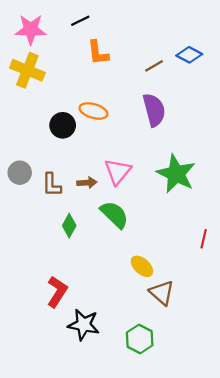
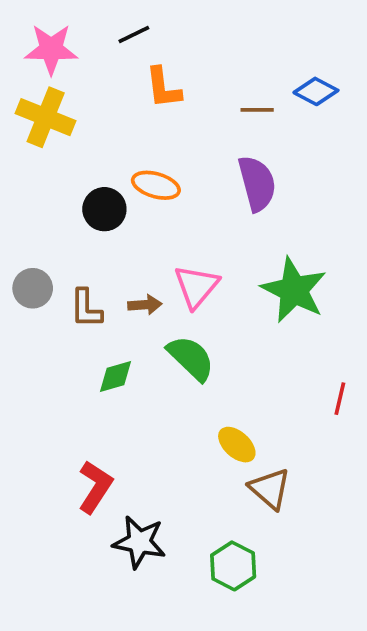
brown line: (154, 66) -> (257, 110), turned 30
green diamond: (69, 226) -> (115, 377), turned 45

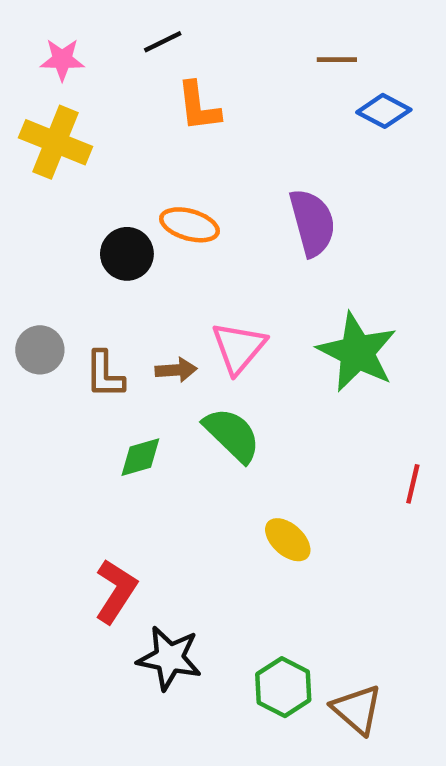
pink star: (51, 49) -> (62, 60), size x0.7
brown line: (257, 110) -> (337, 60), moved
brown triangle: (270, 489) -> (357, 709), moved

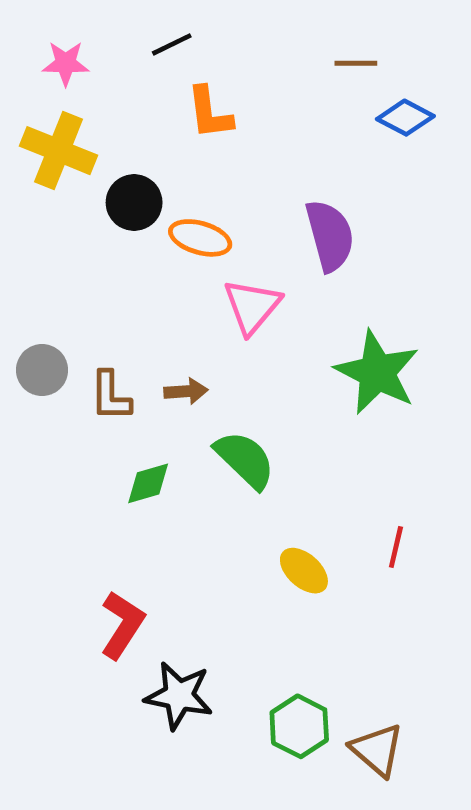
black circle: (127, 254) -> (134, 203), moved
pink triangle: (239, 348) -> (252, 306), moved
red line: (413, 484) -> (396, 547), moved

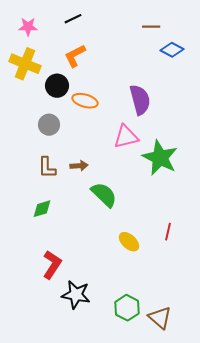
orange L-shape: (210, 113) -> (75, 56), moved, turned 70
pink triangle: (252, 306) -> (126, 137), moved, turned 36
gray circle: (42, 370) -> (49, 125), moved
green diamond: (148, 483) -> (42, 209), moved

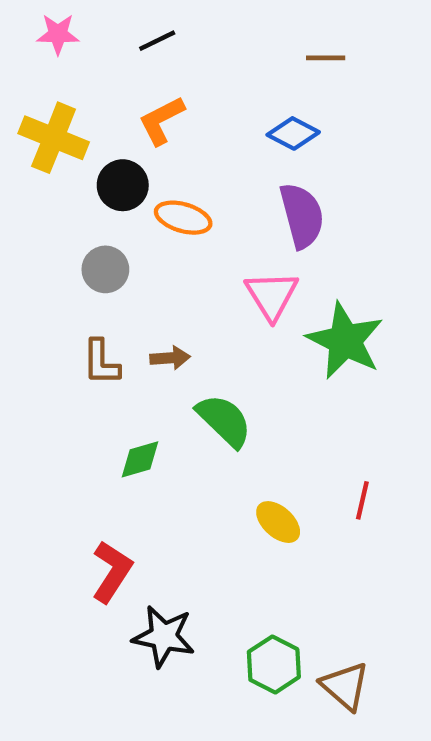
pink star: (28, 27) -> (58, 34), moved
blue diamond: (172, 50) -> (293, 133), moved
pink triangle: (126, 137) -> (272, 295), turned -48
green diamond: (42, 209) -> (140, 459), moved

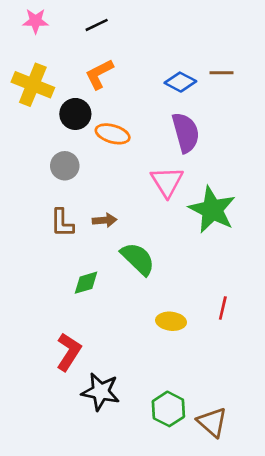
brown line: (326, 58) -> (222, 73), moved
yellow ellipse: (278, 522) -> (171, 321), turned -36

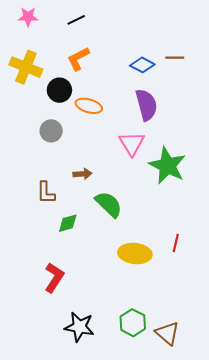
brown L-shape: (62, 223) -> (46, 193), moved
yellow ellipse: (171, 321) -> (135, 254), size x1.4
black star: (101, 392) -> (79, 327), moved

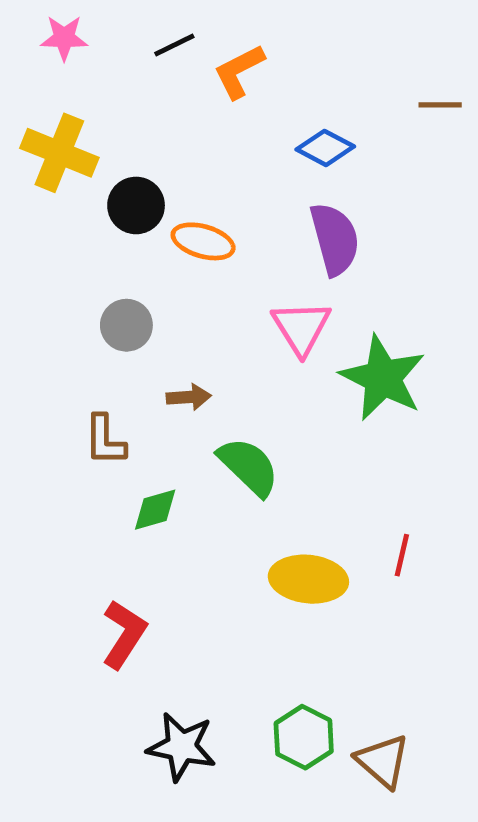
brown line: (175, 58) -> (440, 105), moved
orange L-shape: (78, 59) -> (239, 71), moved
gray circle: (51, 131) -> (126, 325), moved

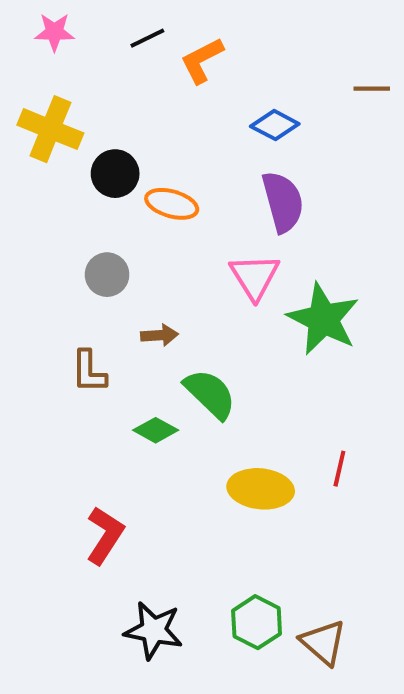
green diamond: (155, 510) -> (156, 430), moved, turned 45

